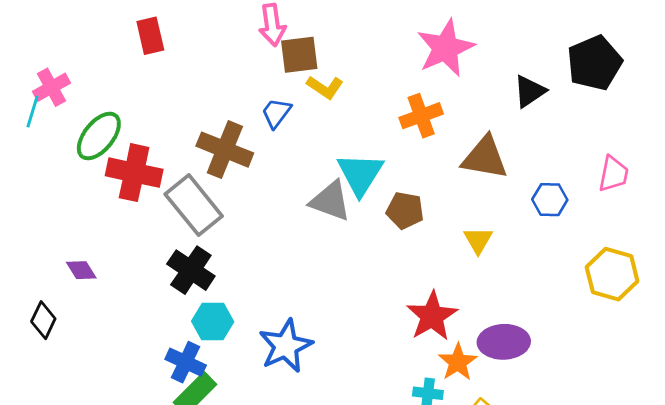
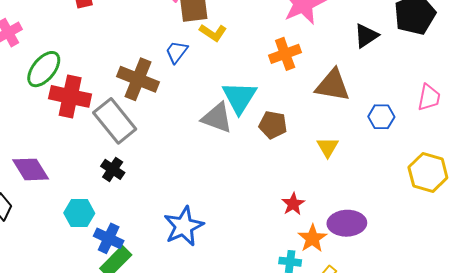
purple diamond: (81, 270) -> (31, 169), size x1.6
black cross: (191, 270) -> (113, 169), size x0.7
red star: (432, 316) -> (293, 204), size x0.6
cyan hexagon: (213, 322) -> (79, 213), moved

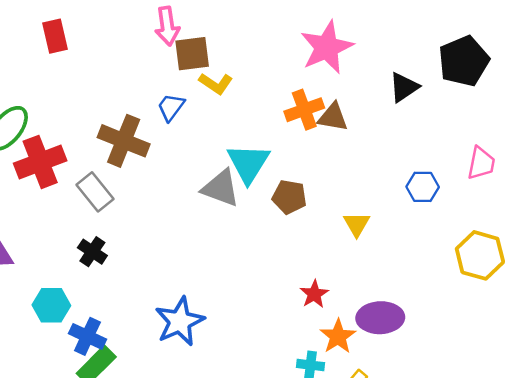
brown triangle: (333, 85) -> (333, 117), moved, size x0.7
red cross: (70, 96) -> (40, 162), turned -33
gray rectangle: (115, 121) -> (95, 192), size x0.7

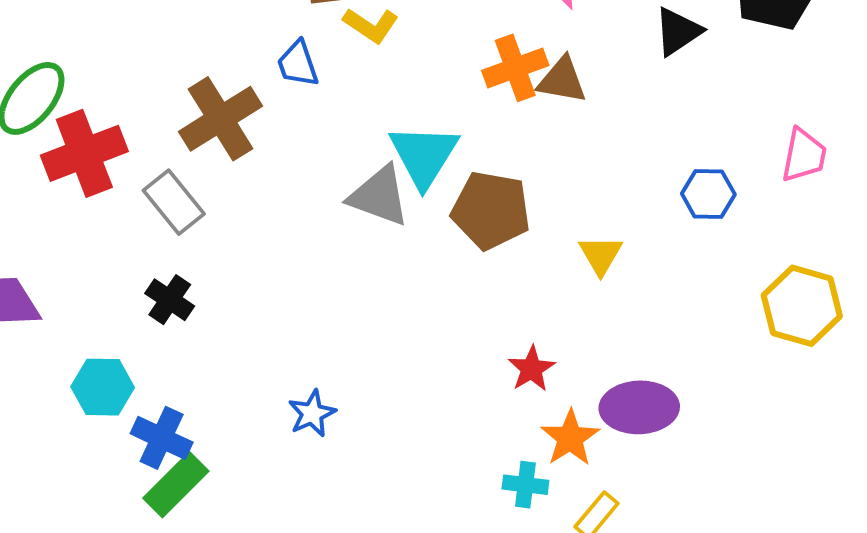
blue trapezoid: (171, 107) -> (298, 64), turned -56
brown cross: (124, 141) -> (221, 119), turned 36
brown pentagon: (289, 197) -> (491, 210), size x1.4
blue star: (180, 321) -> (312, 414), size x0.6

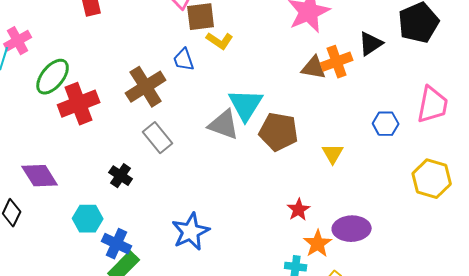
orange cross: (515, 68) -> (337, 62), moved
pink trapezoid: (804, 155) -> (433, 105), size x1.4
gray rectangle: (174, 202) -> (158, 138), moved
blue star: (312, 414) -> (191, 232), size x1.6

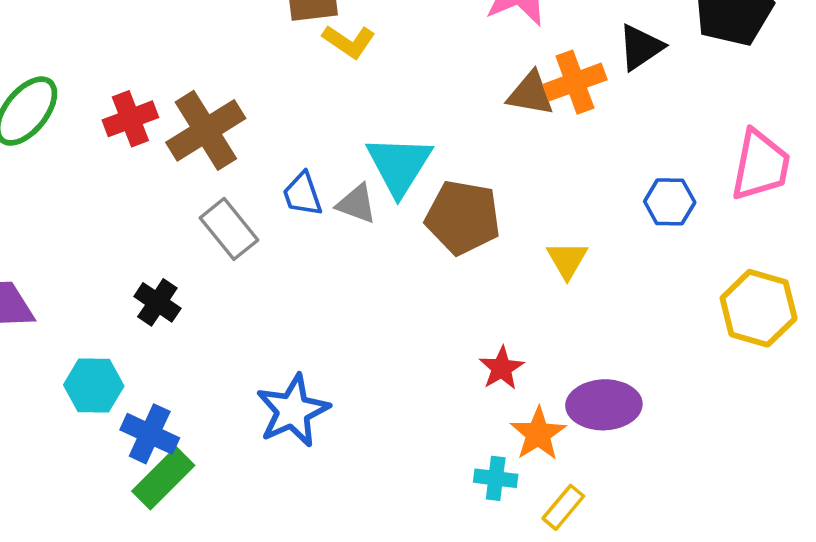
blue trapezoid: (184, 60) -> (302, 194), moved
red cross: (79, 104) -> (130, 119), moved, size x0.7
gray triangle: (224, 125) -> (357, 204), size x0.7

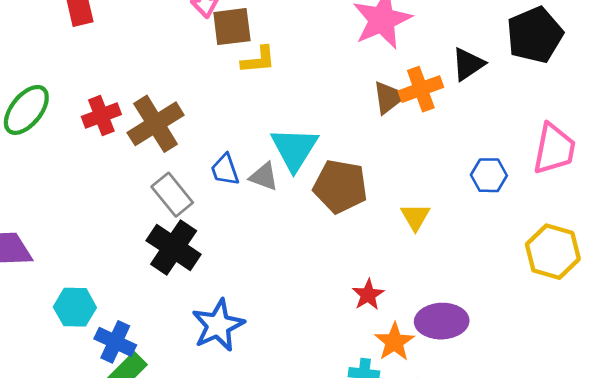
yellow L-shape: (349, 41) -> (258, 60), turned -39
brown triangle: (531, 94) -> (389, 97), turned -48
black cross: (157, 302) -> (174, 247), moved, size x1.6

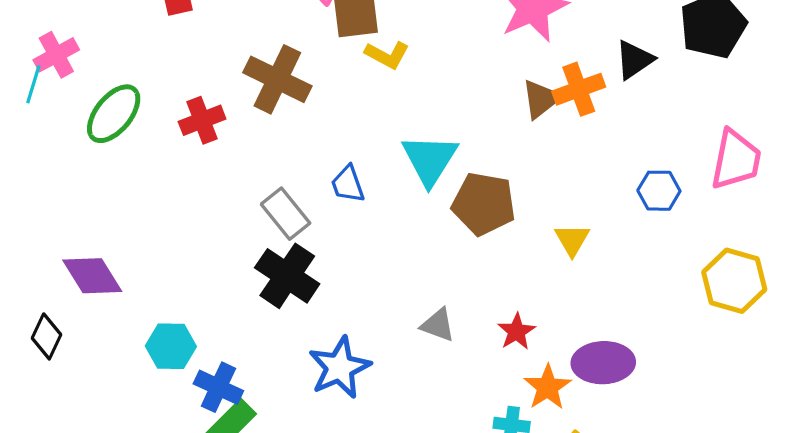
yellow L-shape: (258, 60) -> (387, 55), turned 33
brown cross: (156, 124) -> (277, 79), moved, turned -32
gray triangle: (264, 177) -> (438, 325), moved

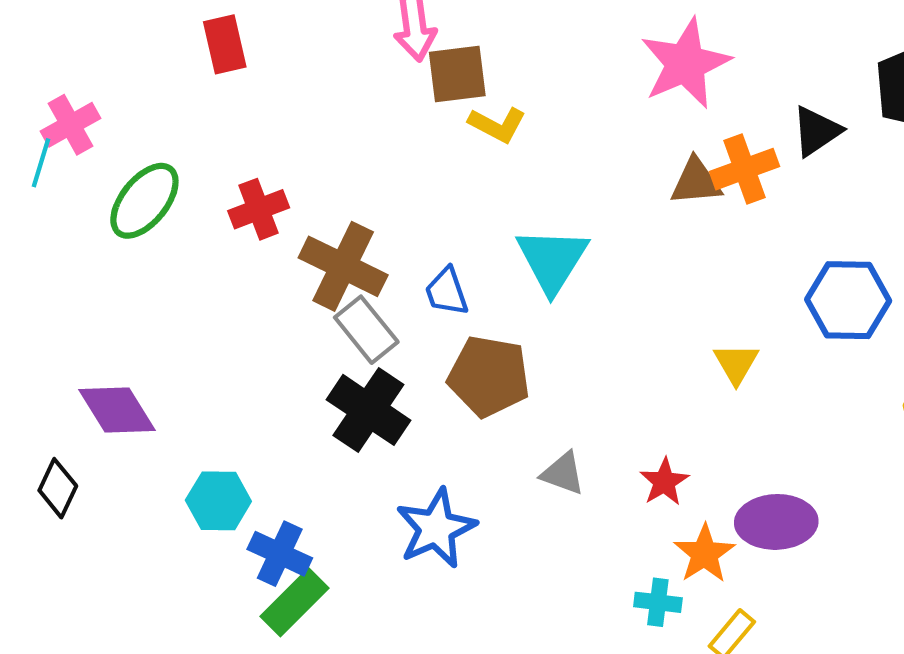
brown cross: (277, 79) -> (343, 266), moved
brown triangle: (541, 99) -> (696, 182), turned 33
blue hexagon: (659, 191) -> (848, 300), size x1.5
brown pentagon: (484, 204) -> (489, 376), moved

